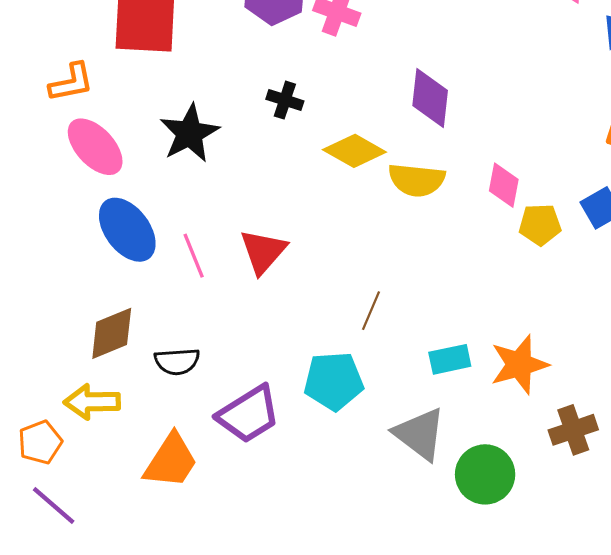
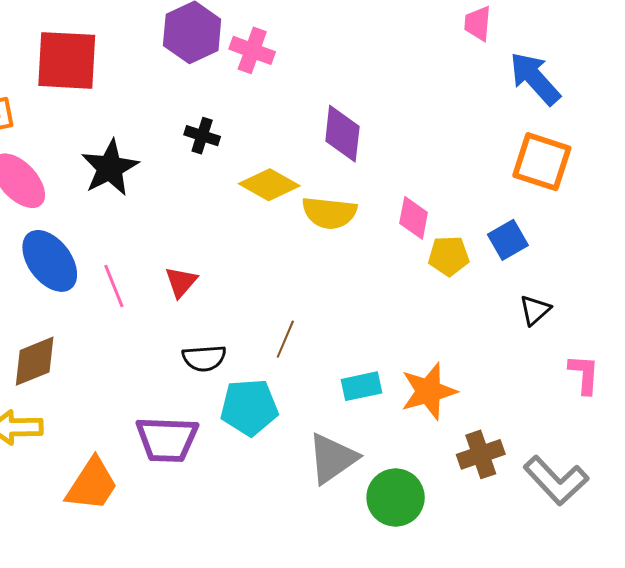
red triangle: (263, 251) -> (181, 282), size x0.7
black semicircle: (177, 361) -> (204, 358), moved
purple trapezoid: (249, 414) -> (167, 439), turned 34
gray triangle: (420, 434) -> (332, 458), turned 48

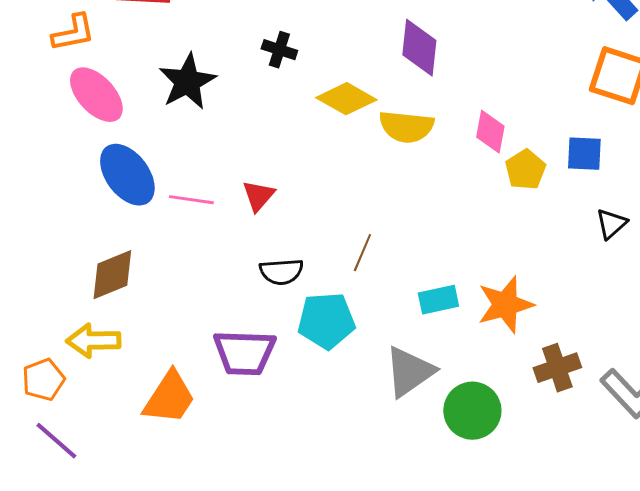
blue square: (508, 240) -> (584, 154), turned 33
yellow pentagon: (449, 256) -> (525, 170), turned -30
pink line: (114, 286) -> (191, 200), turned -60

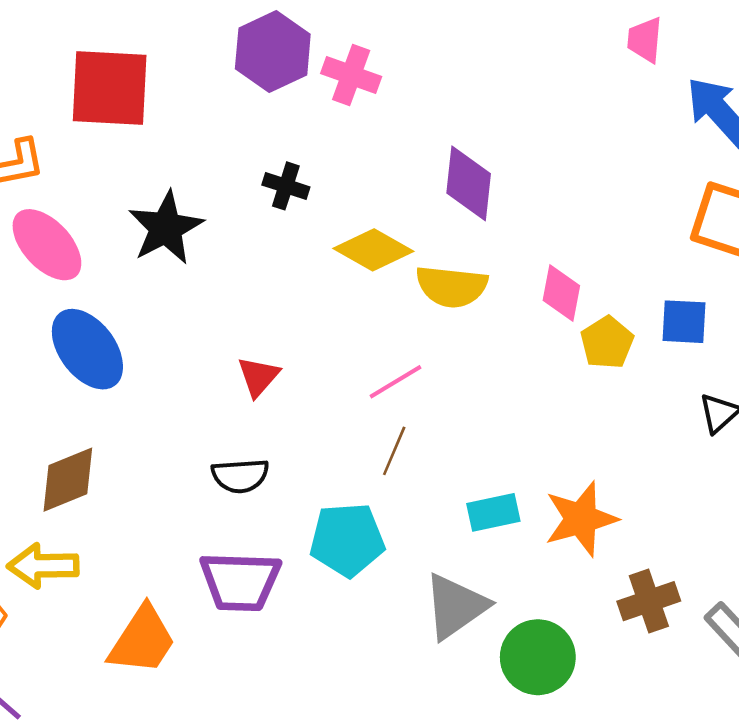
pink line: (191, 200) -> (396, 382), moved, turned -39
black semicircle: (281, 272) -> (240, 476), moved

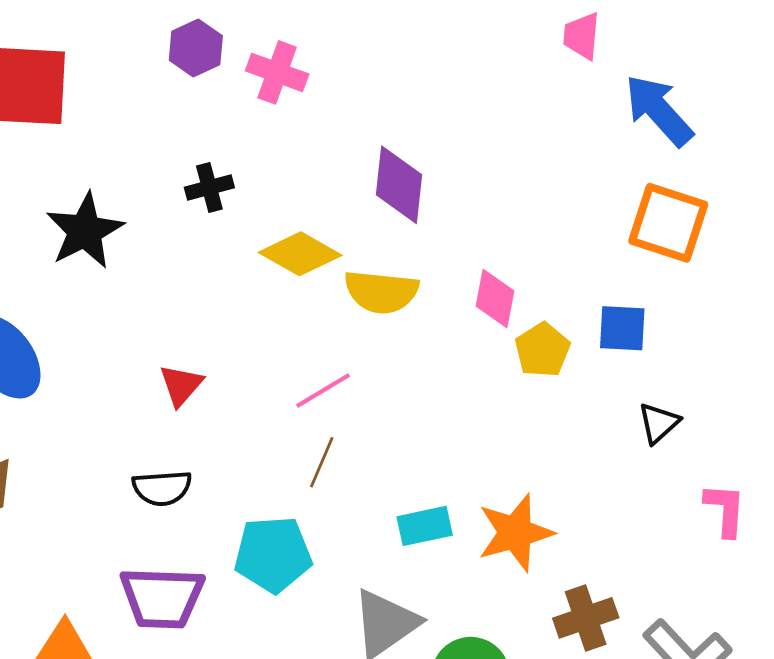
purple hexagon: (273, 51) -> (196, 48), size x0.7
black cross: (286, 186) -> (209, 187), turned -33

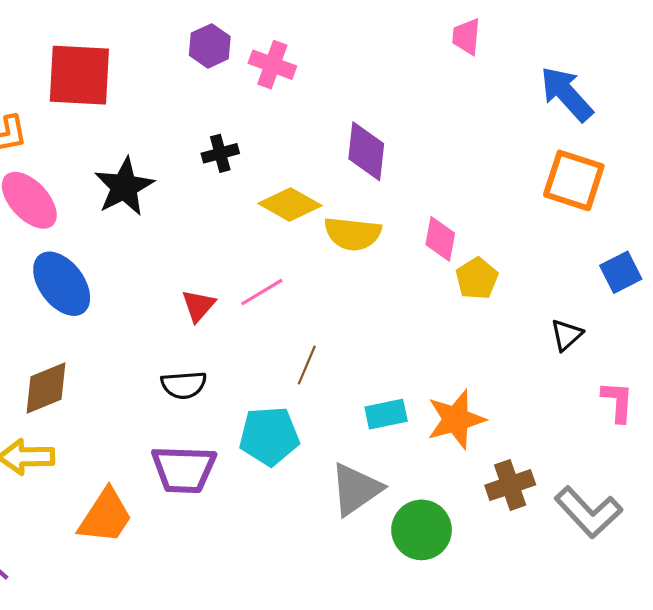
pink trapezoid: (582, 36) -> (466, 37), moved
blue square: (622, 328) -> (621, 272), moved, turned -30
pink line: (323, 391) -> (262, 292), moved

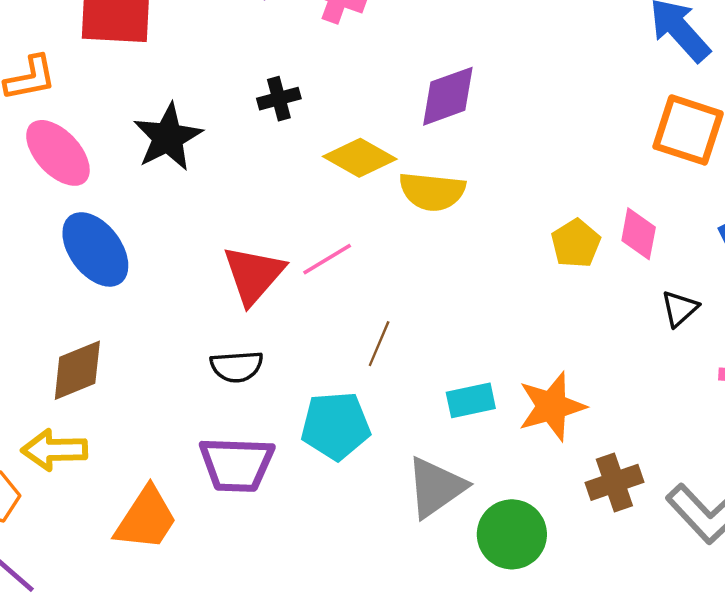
purple diamond: (366, 151) -> (448, 96), turned 64
pink diamond: (440, 239) -> (639, 234), moved
red triangle: (198, 306) -> (254, 275), size x1.6

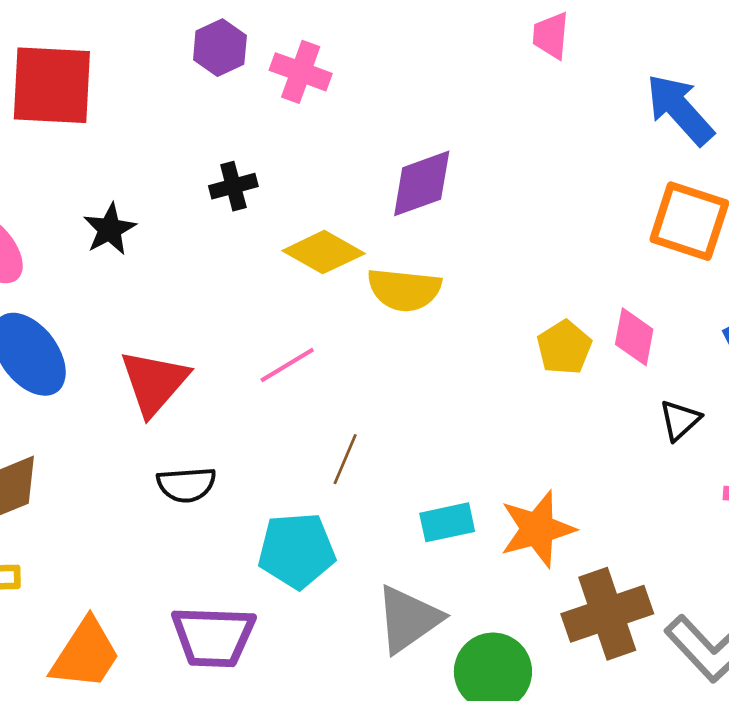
black star: (168, 137) -> (110, 229), size x0.7
red triangle: (254, 275) -> (154, 382), moved
purple trapezoid: (237, 464) -> (213, 637), moved
brown cross: (614, 482) -> (607, 614), size x1.4

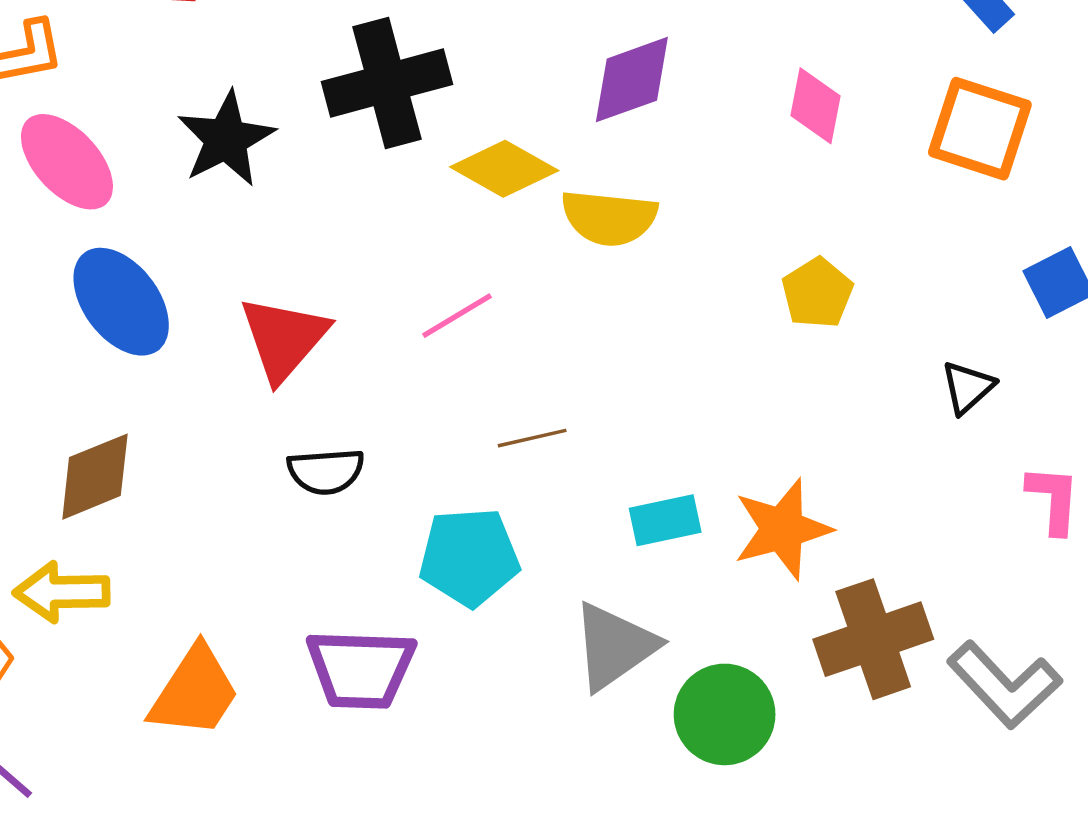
black cross: (233, 186) -> (387, 83), size x2.0
black star: (110, 229) -> (226, 139), size x1.4
pink diamond: (634, 337) -> (816, 106), moved
brown line: (345, 459) -> (532, 438), turned 54

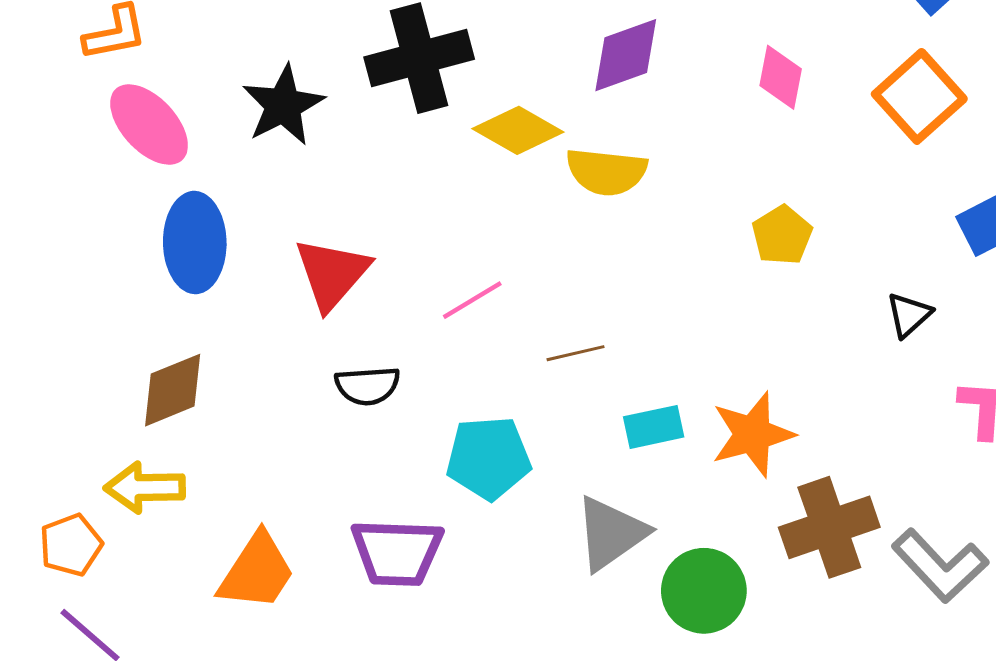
orange square: (980, 129) -> (919, 96), turned 30
blue ellipse: (121, 302) -> (195, 243), turned 36
pink line: (457, 316) -> (472, 300), moved
brown line: (532, 438) -> (575, 353), moved

